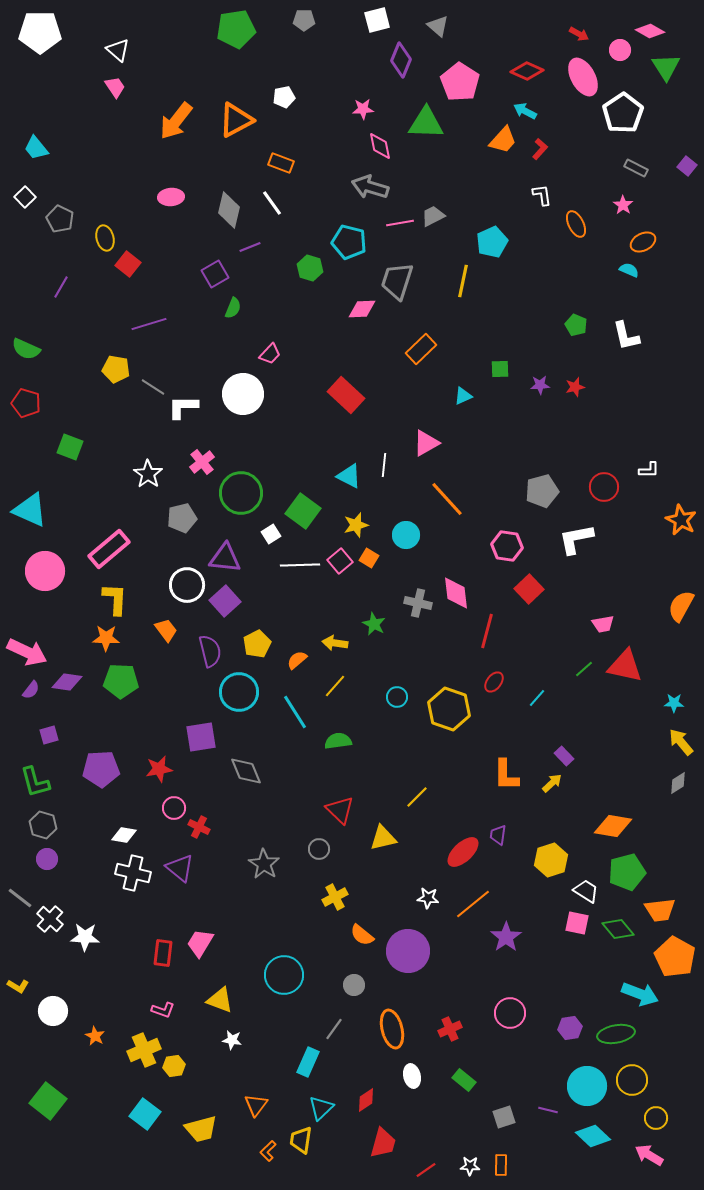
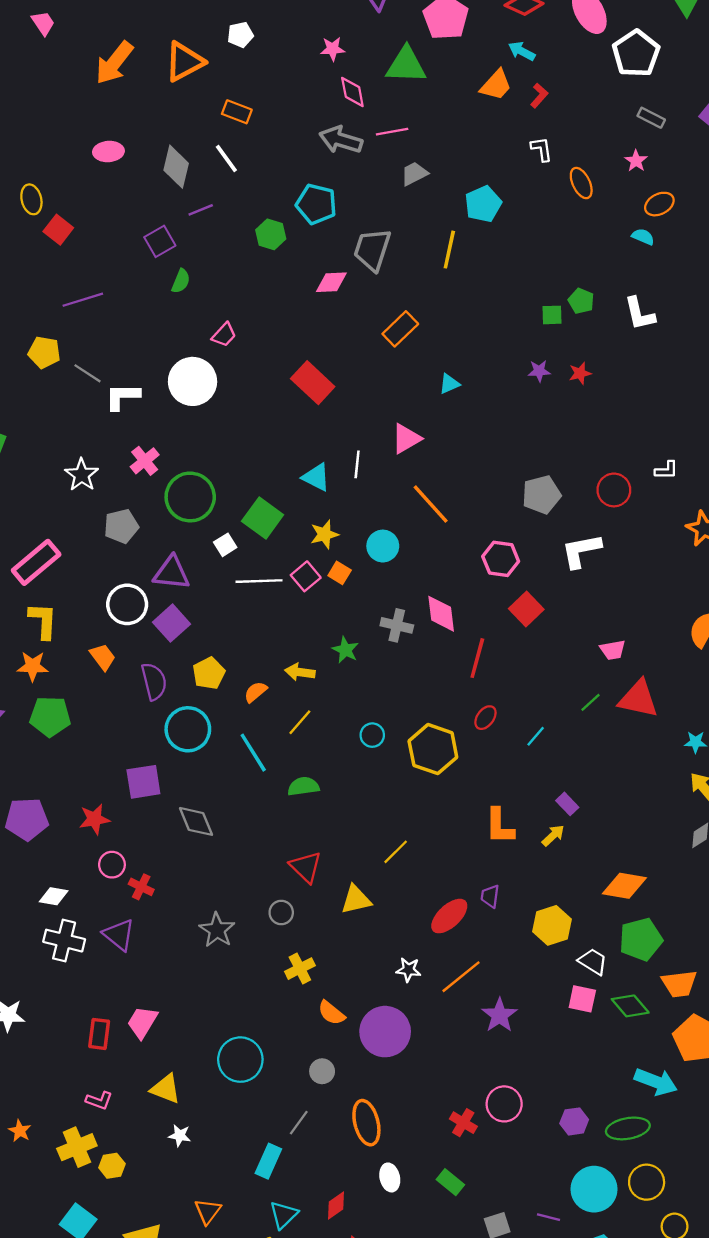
pink line: (400, 223) -> (392, 132), moved
green square: (500, 369) -> (552, 315), moved
red cross: (450, 1029) -> (463, 1123), moved, turned -35

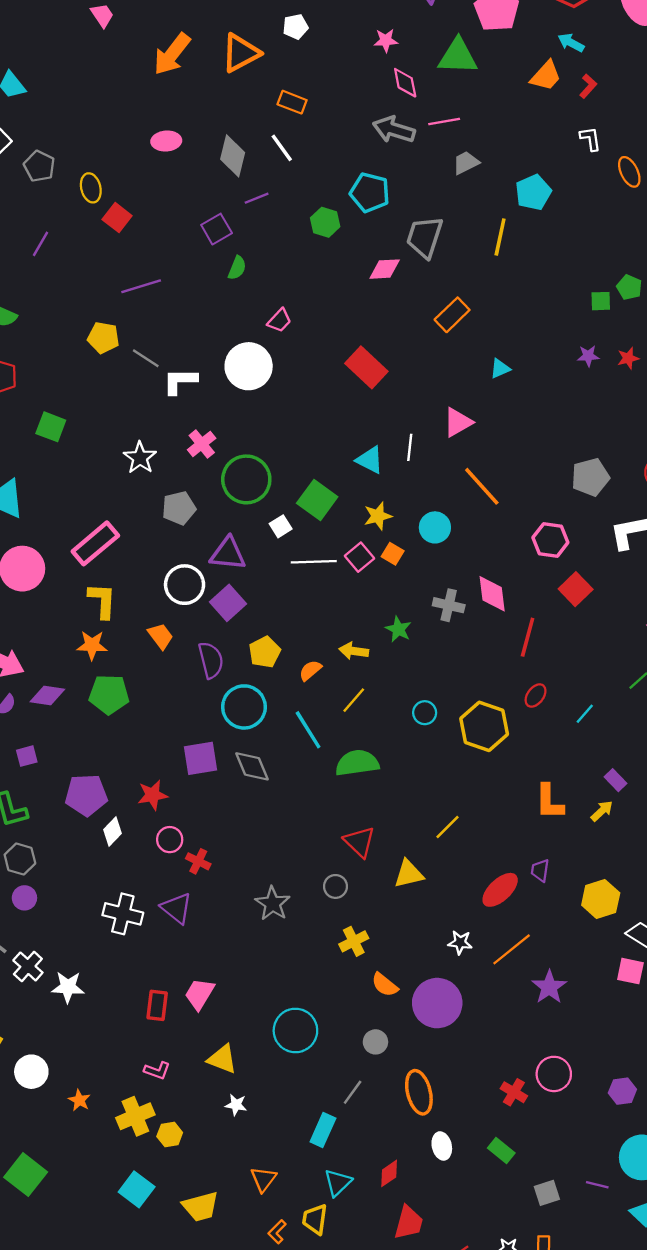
green semicircle: (303, 786) -> (357, 763), size x1.4
gray diamond: (196, 821) -> (252, 766), moved
white diamond: (54, 896) -> (113, 832), moved, turned -56

